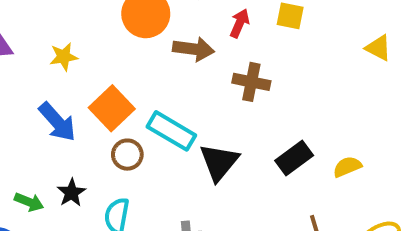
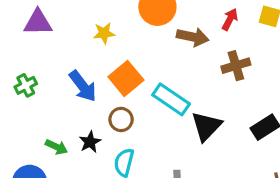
yellow star: (64, 57) -> (104, 33), moved
brown cross: (251, 82) -> (236, 66), turned -32
brown circle: (127, 155) -> (121, 119), moved

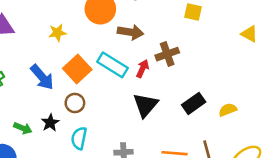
red arrow: (230, 19) -> (143, 69), moved
cyan rectangle: (171, 99) -> (112, 65), moved

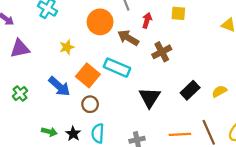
brown arrow: (131, 32) -> (128, 38), turned -150
red arrow: (143, 69) -> (147, 20), moved
black star: (50, 123) -> (73, 134), moved

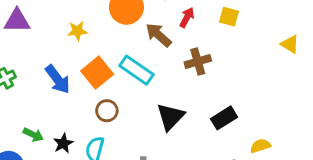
yellow semicircle: (219, 91) -> (260, 146), moved
brown circle: (90, 104) -> (107, 111), moved

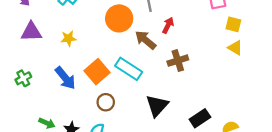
yellow square: (229, 17) -> (233, 24), moved
yellow star: (77, 31) -> (69, 38), moved
yellow triangle: (290, 44) -> (235, 48), moved
black rectangle: (224, 118) -> (200, 118), moved

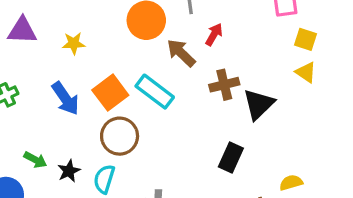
brown circle: (106, 102) -> (120, 136), size x1.5
black triangle: (157, 106) -> (259, 104), moved
black rectangle: (200, 118) -> (231, 158), moved, turned -36

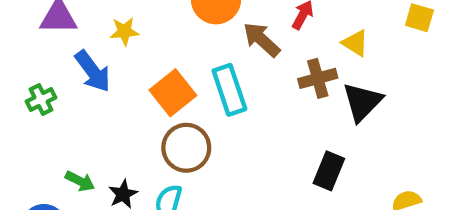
yellow triangle: (306, 72) -> (355, 43), moved
cyan rectangle: (155, 92) -> (229, 90), turned 36
blue arrow: (65, 98) -> (93, 71), moved

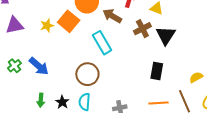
blue arrow: (93, 71) -> (39, 66), moved
orange square: (173, 93) -> (69, 21), moved
green arrow: (80, 181) -> (41, 100), turned 80

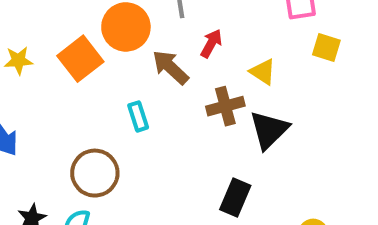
yellow star: (47, 26) -> (18, 60), moved
cyan rectangle: (102, 43) -> (138, 116), size x0.6

